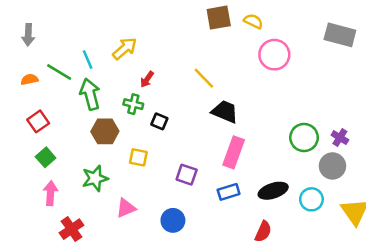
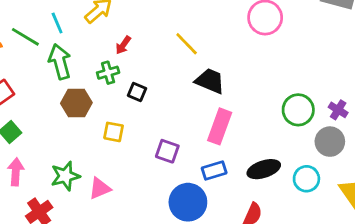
green cross: (133, 104) -> (108, 73), turned -30
green star: (95, 178) -> (65, 176), moved
blue circle: (173, 220) -> (188, 202), moved, size x1.4

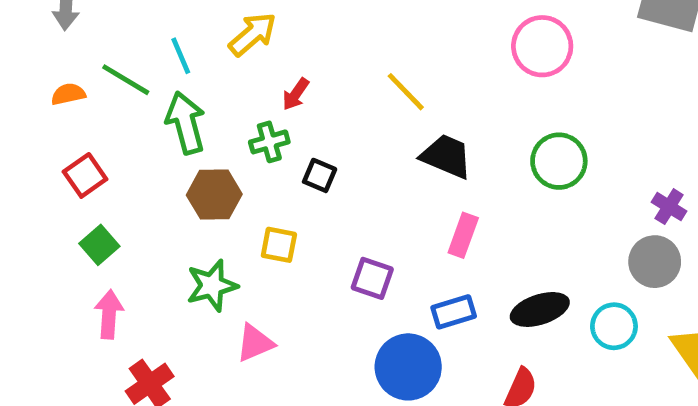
green circle: (298, 110) -> (559, 161), moved
pink rectangle: (220, 126) -> (463, 235), size x0.7
green star: (65, 176) -> (212, 286), moved

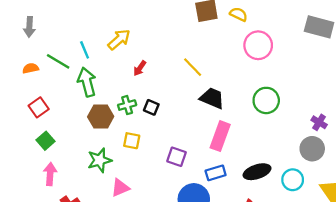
green cross: (269, 142) -> (127, 105), moved
pink rectangle: (463, 235) -> (220, 136), size x1.4

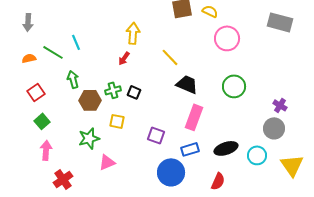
yellow arrow: (119, 40) -> (133, 33), moved, turned -45
green arrow: (87, 82) -> (73, 79), moved, size x0.7

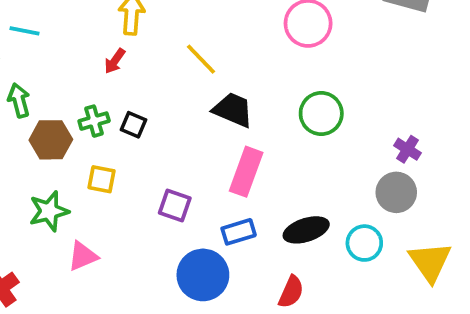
cyan line: (76, 42) -> (25, 31), turned -56

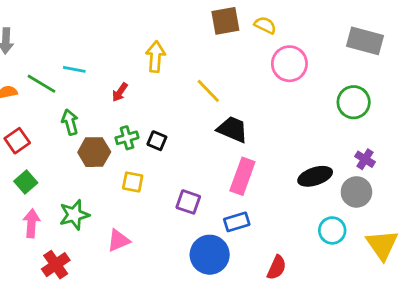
red arrow: (115, 61) -> (120, 92), moved
green circle: (321, 114) -> (354, 102), moved
green star: (49, 211) -> (74, 215), moved
black ellipse: (306, 230) -> (315, 176), moved

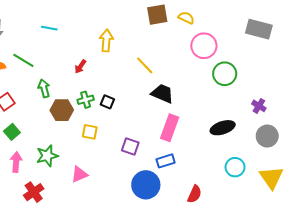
cyan line: (74, 69) -> (49, 28), moved
green circle: (354, 102) -> (225, 74), moved
purple cross: (365, 159) -> (259, 106), moved
gray circle: (356, 192) -> (267, 136), moved

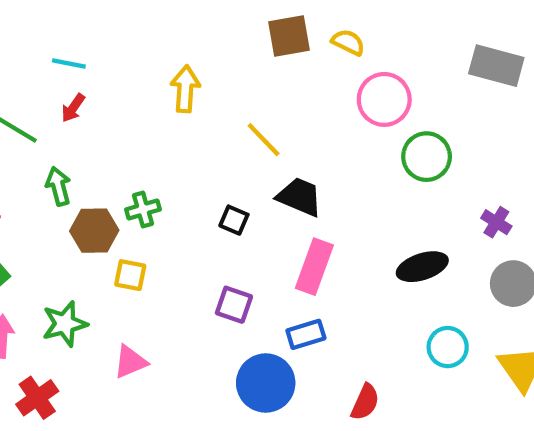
red arrow: (80, 67) -> (73, 108), moved
black square: (107, 102) -> (234, 220), moved
yellow square: (90, 132) -> (130, 275), moved

